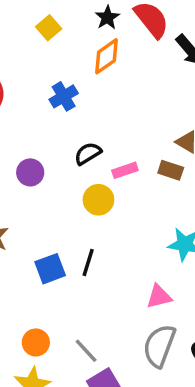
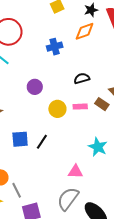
black semicircle: (88, 153) -> (82, 78), moved
pink rectangle: (125, 170) -> (80, 107), moved
purple circle: (30, 172) -> (35, 87), moved
gray line: (86, 351) -> (17, 190), moved

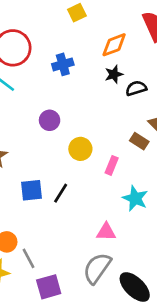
black star: (91, 10) -> (114, 74), moved
blue cross: (55, 47) -> (63, 64), moved
black semicircle: (82, 78) -> (136, 88), moved
pink rectangle: (80, 107) -> (112, 165), moved, turned -64

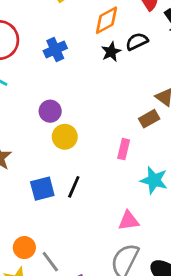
black semicircle: (136, 88) -> (137, 41), moved
brown rectangle: (139, 141) -> (149, 119), turned -54
yellow circle: (80, 149) -> (65, 137), moved

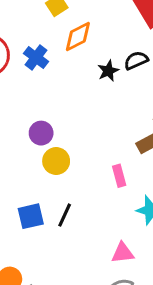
orange diamond: (107, 20) -> (78, 36), moved
blue cross: (55, 49) -> (36, 57), moved, turned -30
pink rectangle: (124, 149) -> (119, 176), turned -30

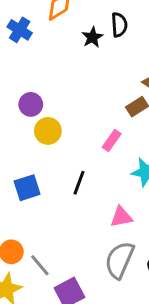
black semicircle: (136, 60) -> (119, 25), turned 115
pink rectangle: (119, 176) -> (112, 141), turned 55
black line: (65, 215) -> (79, 183), moved

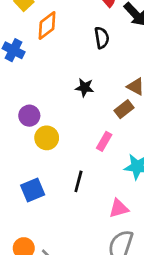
black star: (92, 37) -> (85, 88), moved, turned -30

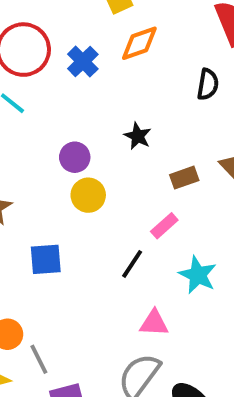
black star: (85, 88) -> (138, 136), moved
brown rectangle: (124, 109) -> (184, 178), moved
black line: (78, 181) -> (132, 264), moved

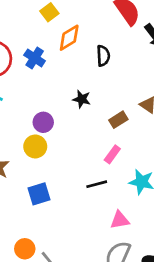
black semicircle: (208, 84) -> (103, 56), moved
yellow circle: (88, 195) -> (35, 146), moved
black line: (132, 264) -> (97, 184), turned 54

